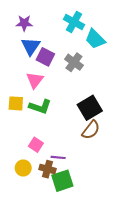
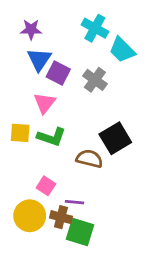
brown semicircle: (91, 130) -> (89, 159), moved, turned -114
yellow circle: (23, 168) -> (30, 216), size x1.5
green square: (62, 181) -> (80, 232), turned 35

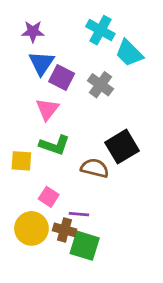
yellow square: (20, 133) -> (21, 161), moved

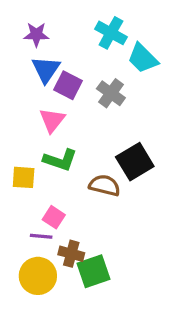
purple line: (79, 214) -> (41, 236), moved
yellow circle: (31, 228) -> (38, 276), moved
green square: (85, 246) -> (93, 271), turned -36

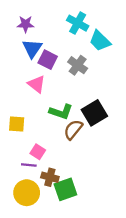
pink triangle: (52, 120) -> (37, 84), turned -30
green L-shape: (60, 160) -> (61, 112), moved
brown semicircle: (105, 185) -> (73, 130), turned -65

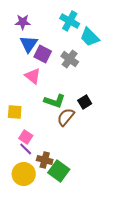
black square: (94, 113) -> (85, 102), size x0.6
pink square: (38, 152) -> (26, 137), moved
purple line: (29, 165) -> (26, 149), turned 40
green square: (65, 189) -> (59, 171), turned -35

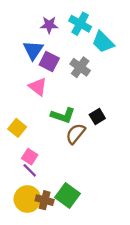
purple star: (23, 22) -> (49, 25), moved
yellow square: (15, 112) -> (17, 128), turned 35
brown cross: (45, 160) -> (45, 200), moved

